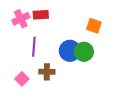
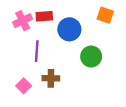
orange square: (94, 26) -> (105, 15), moved
blue circle: (70, 51) -> (69, 29), moved

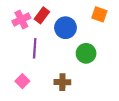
red rectangle: (44, 16) -> (42, 15), turned -49
brown cross: (51, 78) -> (62, 82), moved

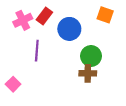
pink square: (22, 81) -> (13, 84), moved
brown cross: (62, 82) -> (88, 73), moved

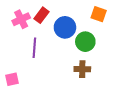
green circle: (91, 56) -> (85, 42), moved
pink square: (13, 84) -> (12, 79), turned 32

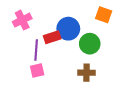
red rectangle: (42, 15) -> (52, 37), moved, turned 35
pink square: (12, 79) -> (37, 70), moved

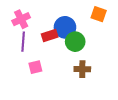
green circle: (90, 44) -> (75, 42), moved
purple line: (36, 50) -> (23, 42), moved

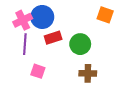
blue circle: (65, 27) -> (42, 17), moved
pink square: (35, 67) -> (38, 71), turned 32

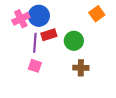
orange square: (105, 15) -> (97, 14), turned 35
purple line: (25, 44) -> (35, 43), moved

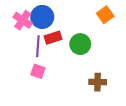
pink cross: (21, 19) -> (23, 20), turned -30
brown cross: (81, 68) -> (98, 82), moved

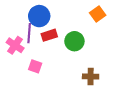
pink cross: (23, 20) -> (15, 45), moved
purple line: (38, 46) -> (29, 33), moved

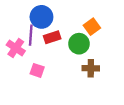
orange square: (98, 14) -> (92, 27), moved
brown cross: (91, 76) -> (91, 68), moved

